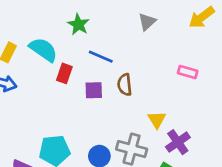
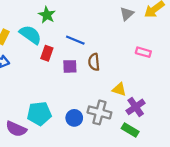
gray triangle: (147, 22) -> (127, 14), moved
green star: (78, 24) -> (47, 15), moved
yellow triangle: (157, 120) -> (119, 89), turned -40

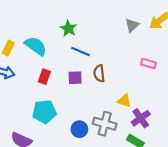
green star: (47, 15) -> (68, 28), moved
red rectangle: (47, 53) -> (44, 77), moved
cyan pentagon: (39, 114) -> (44, 112), moved

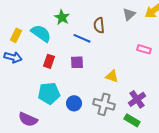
green star: (68, 28) -> (62, 17), moved
brown semicircle: (99, 73) -> (99, 25), moved
yellow triangle: (124, 101) -> (112, 76), moved
blue circle: (79, 129) -> (74, 103), moved

